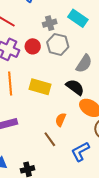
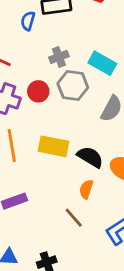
cyan rectangle: (78, 18) -> (102, 63), moved
black semicircle: (75, 87) -> (90, 157), moved

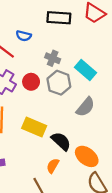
blue semicircle: (28, 21) -> (24, 36), moved, turned -104
gray cross: (59, 57) -> (53, 58), turned 32

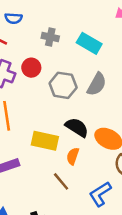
gray hexagon: (59, 83) -> (63, 85), moved
yellow rectangle: (34, 127) -> (45, 141), moved

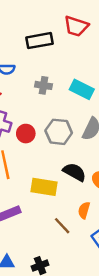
red circle: (31, 68) -> (26, 134), moved
orange semicircle: (73, 156) -> (84, 210), moved

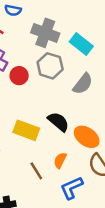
gray cross: (43, 85) -> (45, 33), size x1.6
gray hexagon: (59, 132) -> (50, 66), moved

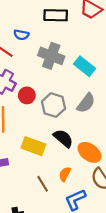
gray hexagon: (50, 66) -> (54, 105), moved

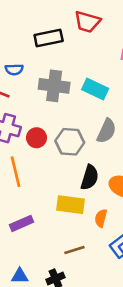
black semicircle: (63, 138) -> (90, 177), turned 80
yellow rectangle: (33, 146) -> (70, 205), moved
brown line: (43, 184) -> (74, 250), moved, turned -63

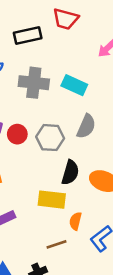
orange semicircle: (101, 218) -> (75, 221), moved

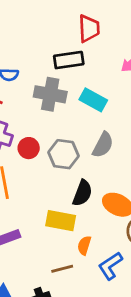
red trapezoid: (66, 19) -> (89, 28), turned -112
black rectangle: (28, 36) -> (69, 60), moved

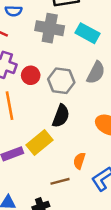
black semicircle: (82, 193) -> (61, 116), moved
yellow rectangle: (61, 221) -> (39, 143), moved, turned -50

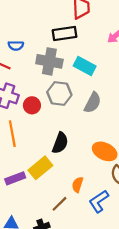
gray hexagon: (61, 81) -> (59, 93), moved
brown line: (60, 181) -> (60, 204), turned -30

